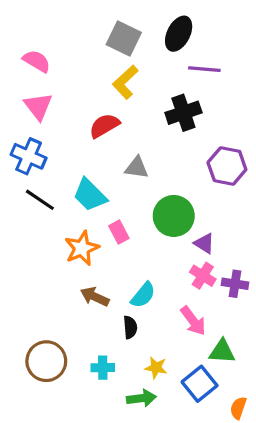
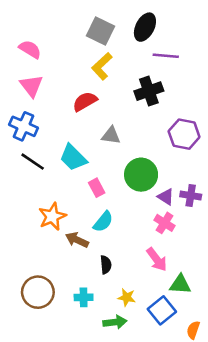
orange star: (82, 248) -> (52, 216), moved
purple cross: (235, 284) -> (191, 196), moved
cyan semicircle: (143, 295) -> (103, 222), moved

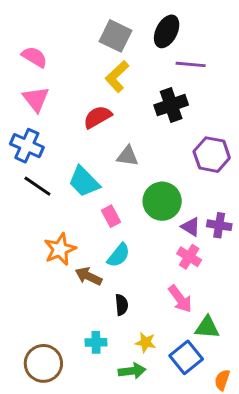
brown circle: (38, 292) -> (43, 363), moved

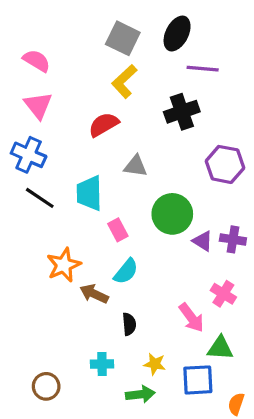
cyan trapezoid: (84, 182) -> (89, 193), turned 44
pink cross: (189, 257) -> (223, 294), moved
blue square: (186, 357) -> (198, 380), turned 36
brown circle: (43, 363) -> (46, 386), size x0.7

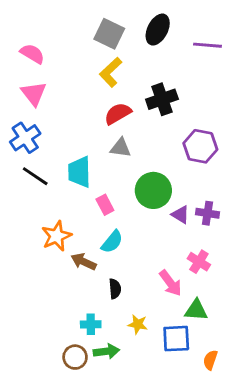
purple line: (203, 69) -> (207, 45), moved
red semicircle: (104, 125) -> (118, 114), moved
blue cross: (29, 155) -> (25, 138), turned 32
brown circle: (46, 386) -> (75, 357), moved
green arrow: (140, 394) -> (106, 351), moved

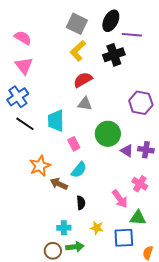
purple line: (207, 45) -> (132, 35), moved
black cross: (162, 99) -> (114, 55), moved

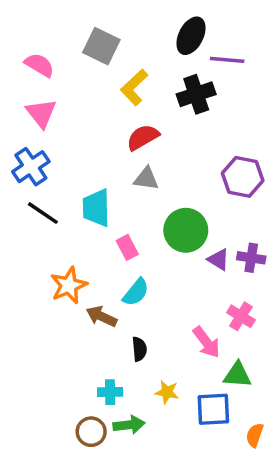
gray square: (77, 24) -> (101, 46), moved

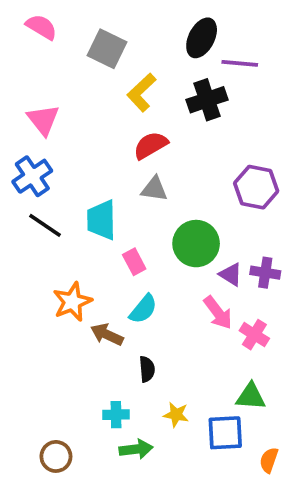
pink semicircle: (39, 65) -> (41, 27), moved
pink arrow: (206, 342) -> (218, 313), moved
brown circle: (91, 432) -> (56, 456), moved

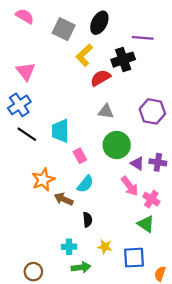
black ellipse: (202, 38) -> (99, 23), moved
red semicircle: (151, 145) -> (100, 78), moved
gray triangle: (154, 189) -> (106, 111), moved
green triangle: (251, 396) -> (146, 224), moved, turned 30

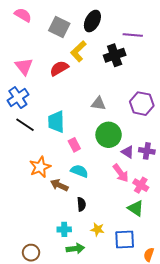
red semicircle: (100, 78) -> (59, 68), moved
cyan semicircle: (85, 184) -> (79, 171), turned -108

